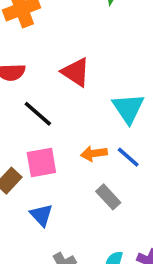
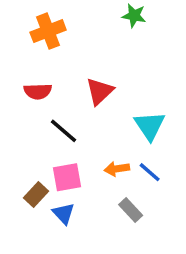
red triangle: (76, 72) -> (100, 91), turned 44
blue triangle: (41, 215) -> (64, 213), moved

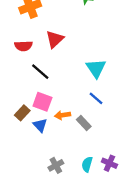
red triangle: (100, 91) -> (55, 39), moved
orange arrow: (117, 169) -> (63, 115), moved
pink square: (67, 177) -> (42, 102), turned 30

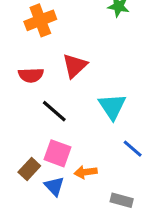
cyan triangle: (96, 68) -> (112, 106), moved
gray rectangle: (84, 123) -> (122, 200), moved, turned -32

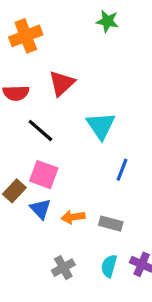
blue line: (133, 149) -> (122, 170), turned 70
orange arrow: (86, 172) -> (73, 217), moved

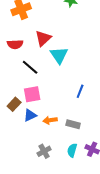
cyan triangle: (101, 126) -> (59, 55), moved
pink square: (44, 175) -> (32, 94), turned -30
blue triangle: (40, 209) -> (30, 115), turned 48

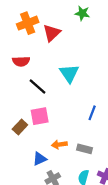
red triangle: (43, 38) -> (52, 33), moved
blue triangle: (30, 115) -> (40, 159), moved

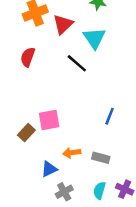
red semicircle: (21, 61) -> (28, 57), turned 112
cyan triangle: (69, 73) -> (94, 38), moved
black line: (37, 87) -> (77, 63), moved

